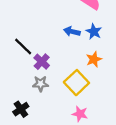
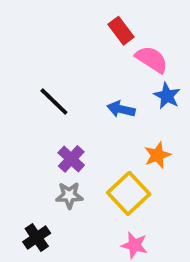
blue star: (94, 31) -> (167, 96), moved
black line: (23, 47) -> (54, 102), moved

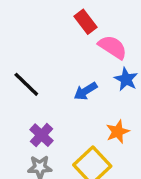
blue arrow: (121, 109) -> (86, 91), turned -45

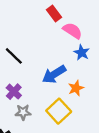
blue arrow: (86, 91) -> (54, 74), moved, size x1.5
purple cross: (42, 135) -> (14, 92), moved

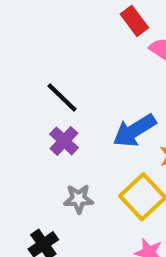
purple cross: (14, 92) -> (64, 141), moved

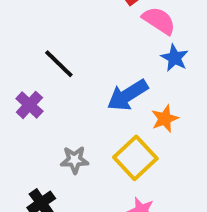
purple cross: (64, 141) -> (29, 105), moved

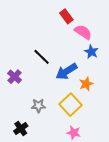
black line: (59, 64) -> (42, 57), moved

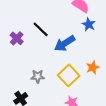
purple cross: (15, 77) -> (17, 38), moved
orange star: (86, 84) -> (93, 67), moved

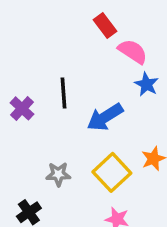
black line: (41, 29) -> (63, 93), turned 42

